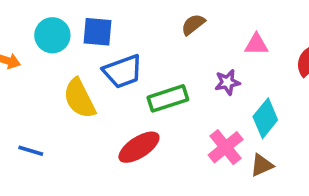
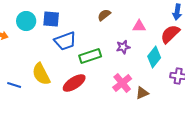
yellow semicircle: (79, 98) -> (41, 74), moved
cyan diamond: (265, 118) -> (154, 57), moved

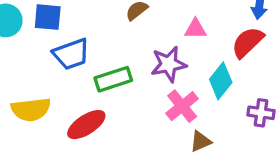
purple star: (123, 47) -> (169, 64), size x1.5
yellow semicircle: (41, 74) -> (31, 109), turned -70
pink cross: (122, 83) -> (182, 106), moved

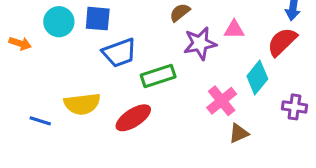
purple star: (169, 64) -> (200, 43), moved

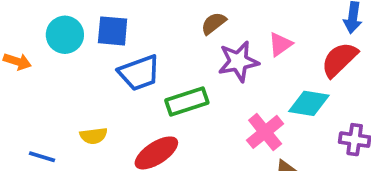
pink triangle: (234, 29) -> (280, 44), turned -35
cyan diamond: (257, 78) -> (309, 103), turned 60
yellow semicircle: (82, 104) -> (93, 136), size x0.6

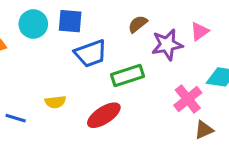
brown semicircle: (214, 23) -> (138, 24), moved

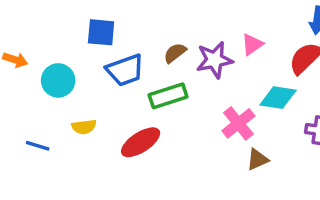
cyan circle: (33, 24) -> (58, 80), moved
brown semicircle: (138, 24) -> (175, 53), moved

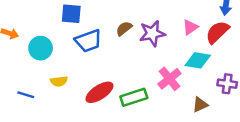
pink triangle: (252, 44) -> (190, 27), moved
green rectangle: (168, 96) -> (134, 97), moved
brown triangle: (257, 159) -> (200, 105), moved

